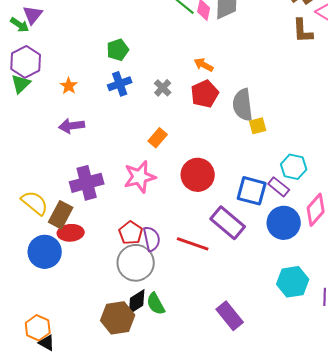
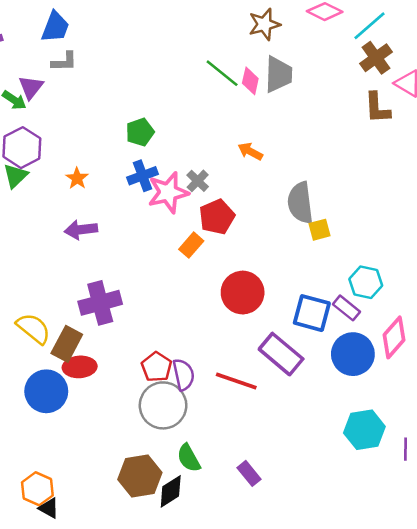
red pentagon: (205, 94) -> (217, 217), moved
pink star: (140, 177) -> (168, 192), moved
black diamond: (137, 302) -> (171, 491), moved
purple rectangle: (230, 316) -> (249, 473), moved, size x0.7

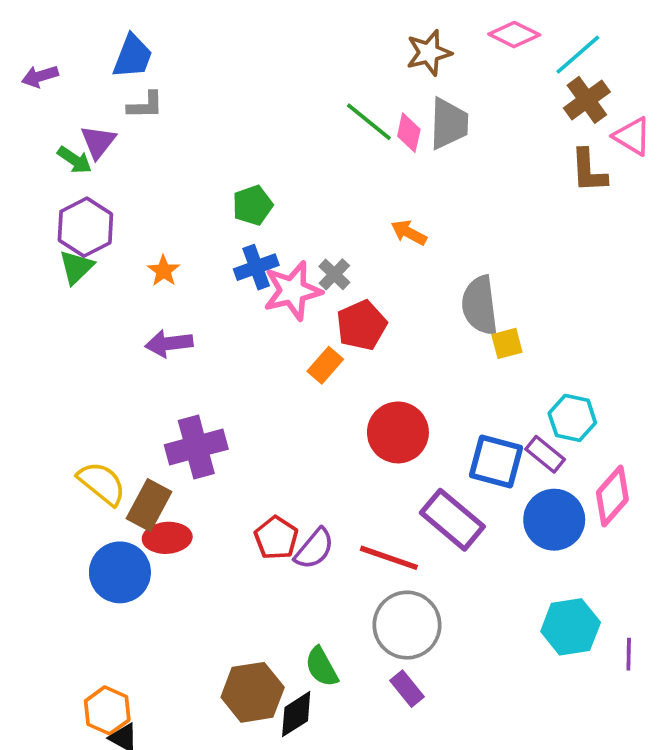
purple semicircle: (184, 375) -> (314, 549), turned 52
gray circle: (163, 405) -> (407, 625), moved

